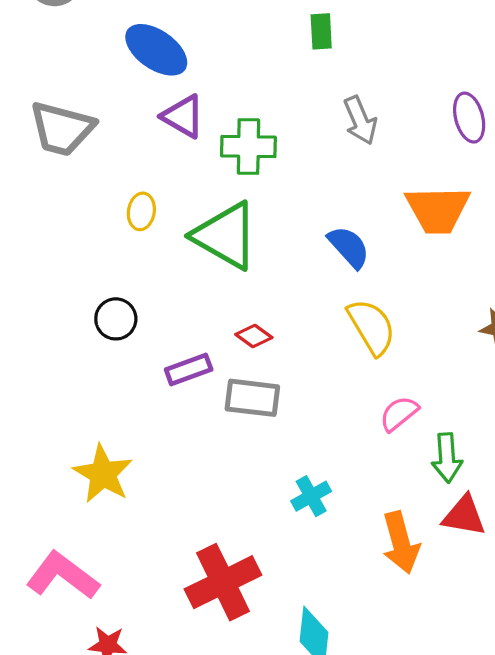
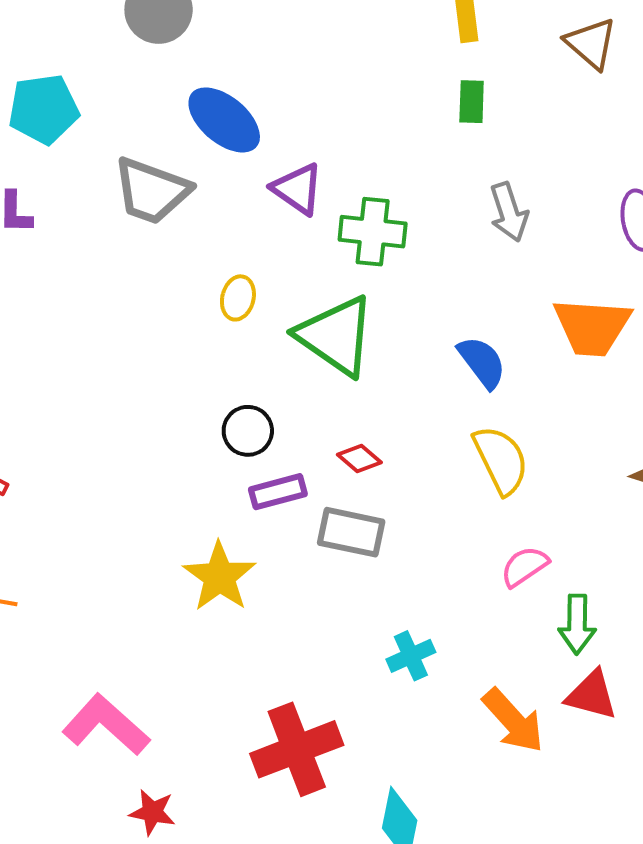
blue ellipse: (156, 50) -> (224, 120), moved
black circle: (116, 319) -> (248, 431), moved
yellow star: (103, 474) -> (219, 577), moved
orange arrow: (401, 543) -> (513, 721), turned -32

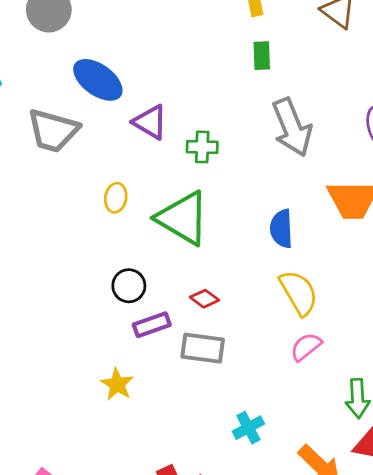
gray arrow: (509, 212) -> (292, 127), size x1.5
green cross: (373, 232) -> (202, 147), size x0.7
blue semicircle: (482, 362) -> (281, 229), turned -141
pink semicircle: (524, 566) -> (306, 347), moved
yellow star: (219, 577) -> (117, 384), size x0.7

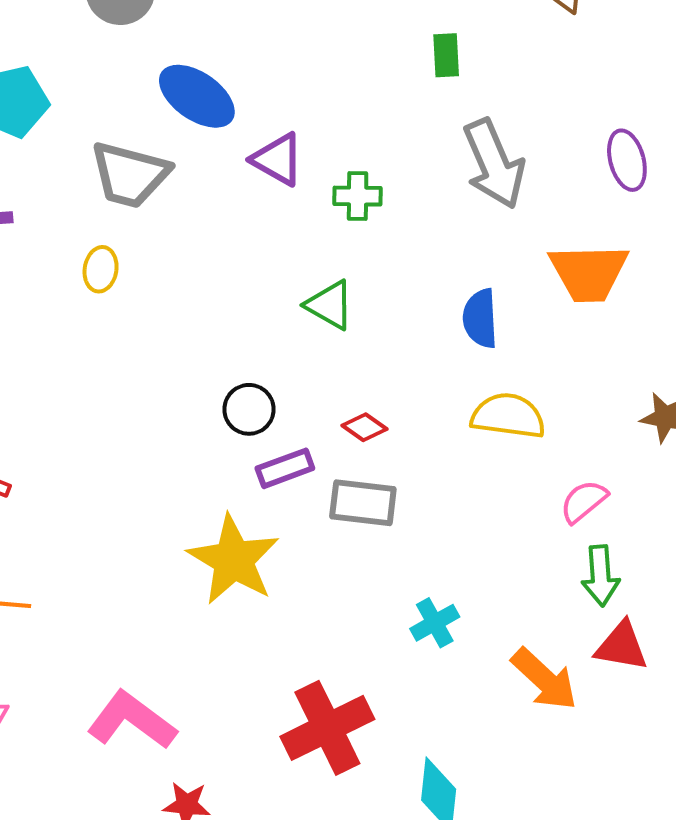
yellow ellipse: (116, 198) -> (101, 269), moved
green triangle: (183, 218) -> (330, 305), size x0.6
yellow semicircle: (299, 293) -> (508, 416), turned -51
pink semicircle: (306, 347) -> (584, 501), moved
yellow star: (117, 384) -> (233, 560), size x1.8

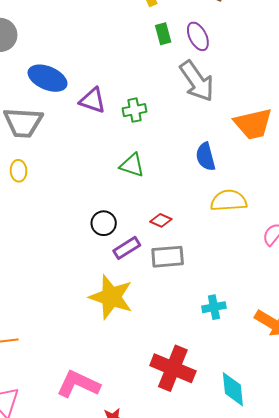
purple ellipse: (627, 160) -> (198, 36), moved
cyan cross: (435, 623) -> (214, 307), turned 30
red cross: (327, 728) -> (173, 368), turned -30

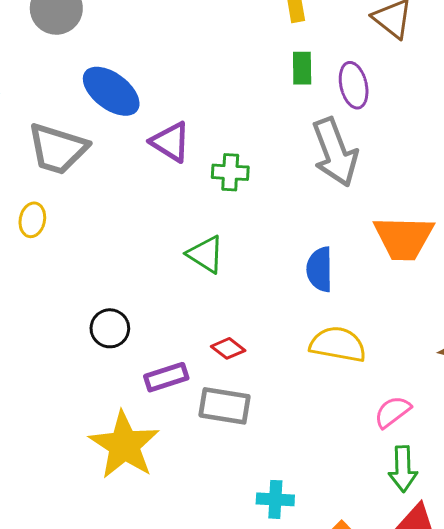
black circle: (104, 223) -> (110, 328), moved

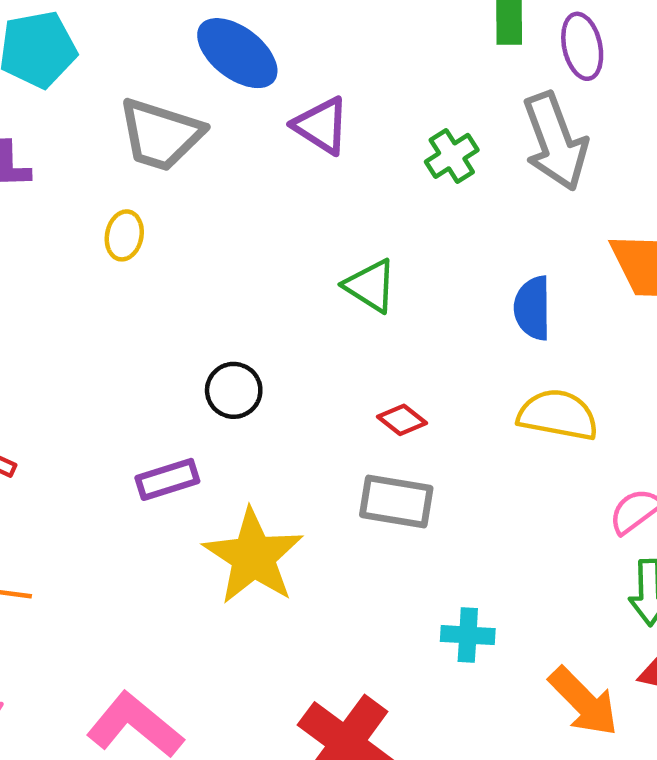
green cross: (230, 172) -> (452, 156), moved, turned -36
purple rectangle: (166, 377) -> (167, 479), moved

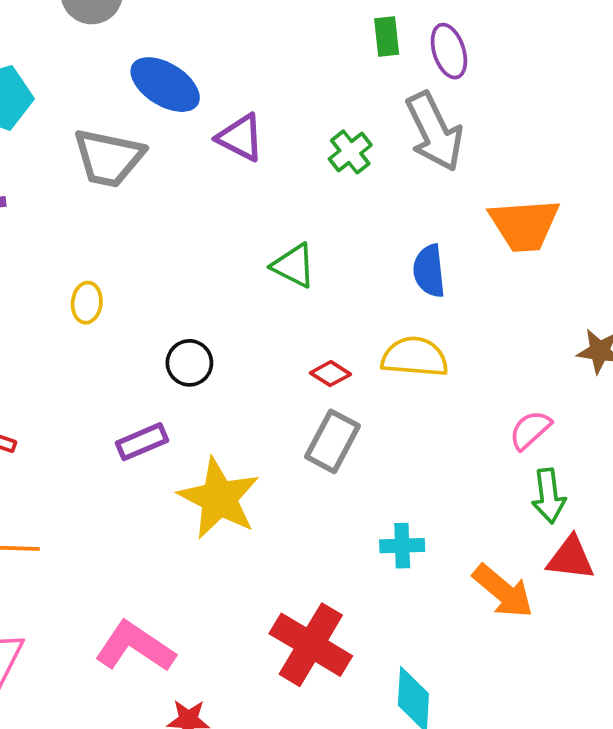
yellow ellipse: (124, 235) -> (87, 303), moved
yellow semicircle: (558, 415) -> (415, 357), moved
gray rectangle: (396, 502) -> (332, 441), turned -66

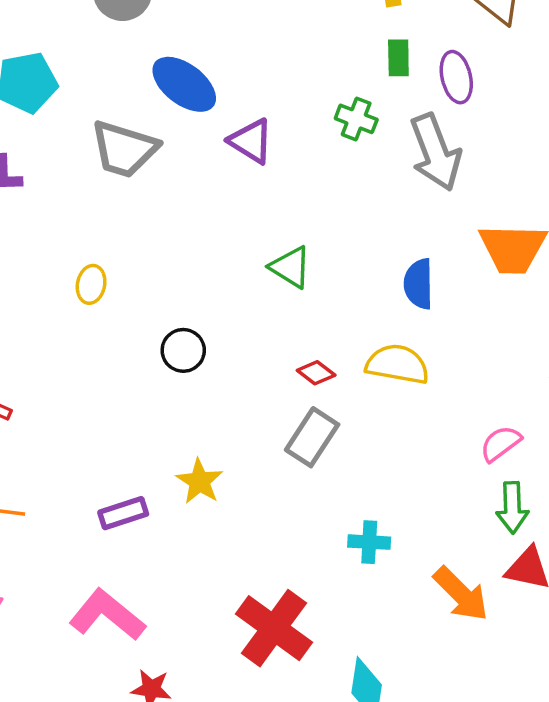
green cross: (350, 152) -> (356, 119), moved, turned -36
purple rectangle: (142, 442) -> (123, 513), moved
yellow star: (219, 498) -> (200, 481), size x0.6

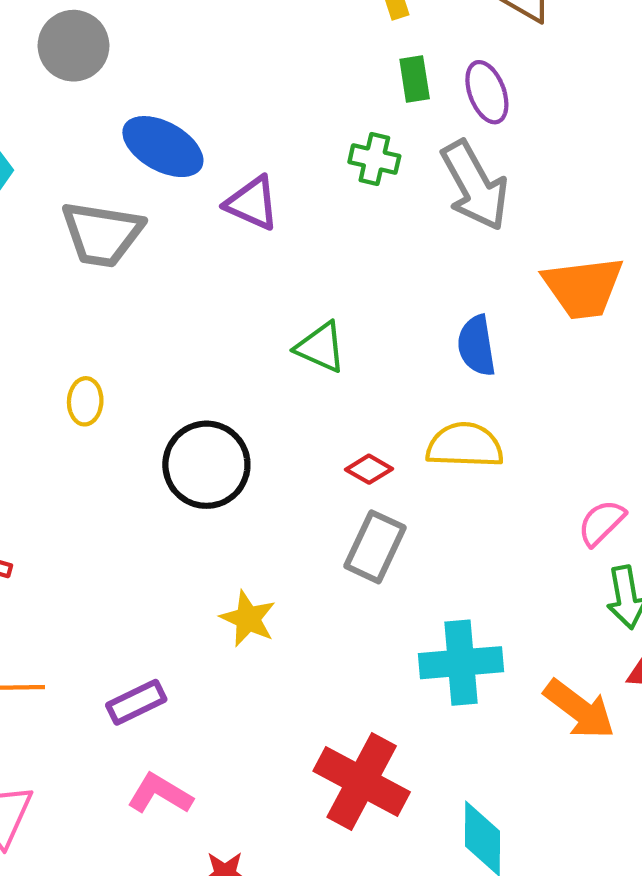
black circle: (183, 350) -> (206, 465), size x1.6
purple rectangle: (123, 513) -> (136, 702), moved
cyan cross: (369, 542) -> (461, 663), size x1.6
pink L-shape: (107, 615) -> (160, 794), size x0.7

